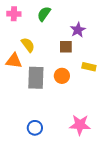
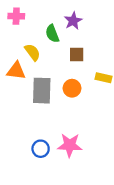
green semicircle: (44, 14) -> (52, 34), moved, turned -56
purple star: (78, 30) -> (73, 21), moved
pink star: (80, 125) -> (70, 145), moved

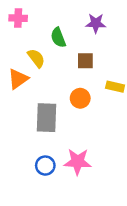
purple star: (73, 21) -> (96, 23), moved, turned 30
orange triangle: (16, 71) -> (18, 79), turned -42
gray rectangle: (42, 91) -> (47, 118), moved

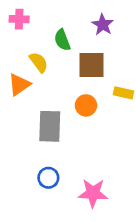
purple star: (96, 23) -> (103, 25), turned 30
brown square: (85, 61) -> (92, 65), size x1.5
pink star: (78, 162) -> (93, 193), moved

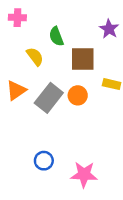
purple star: (103, 25) -> (109, 29), moved
orange triangle: (19, 85) -> (16, 90), moved
gray rectangle: (50, 126) -> (49, 98), moved, turned 36

